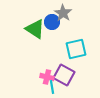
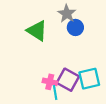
blue circle: (52, 22) -> (75, 27), moved
cyan square: (76, 49) -> (89, 79), moved

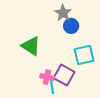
green triangle: (37, 31) -> (31, 46), moved
cyan square: (89, 79) -> (84, 55), moved

